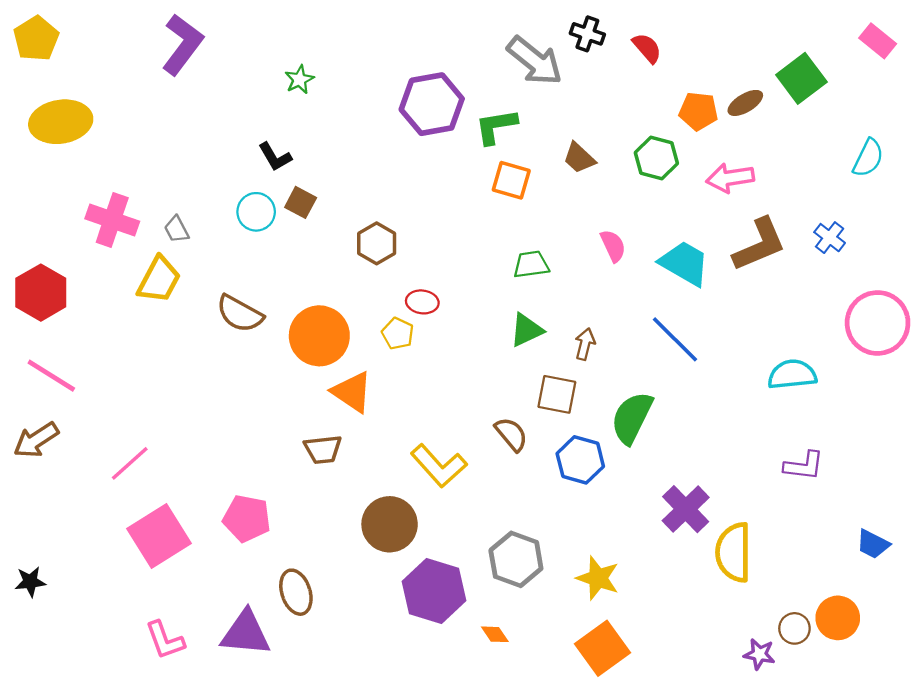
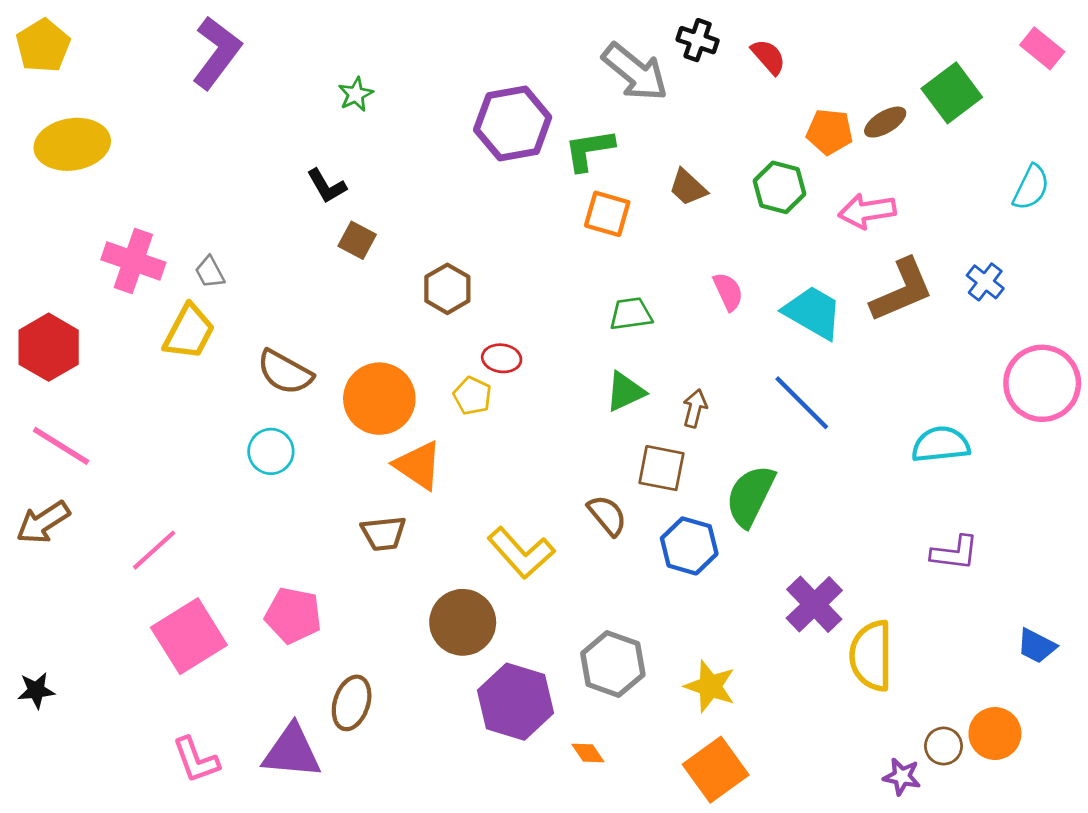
cyan circle: (256, 212) -> (271, 451), moved
brown ellipse: (296, 592) -> (352, 703), turned 36

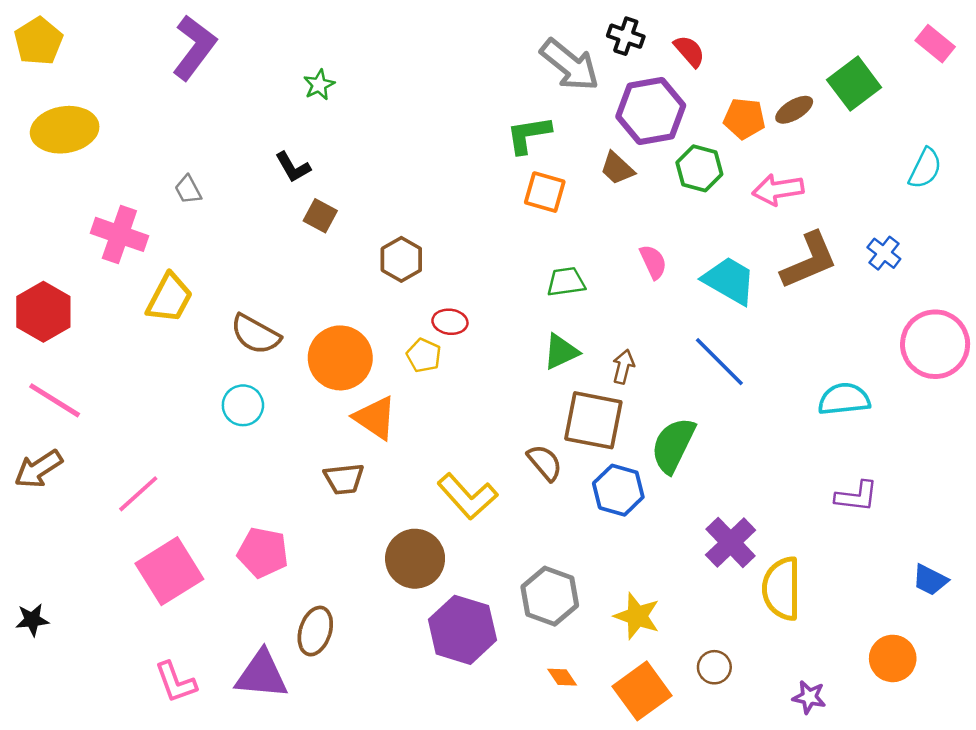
purple hexagon: (513, 123) -> (651, 111), moved
gray trapezoid: (210, 272) -> (188, 190), moved
brown square: (661, 468) -> (593, 420), size x1.4
brown circle: (944, 746) -> (714, 667), moved
orange diamond: (588, 753) -> (562, 677), moved

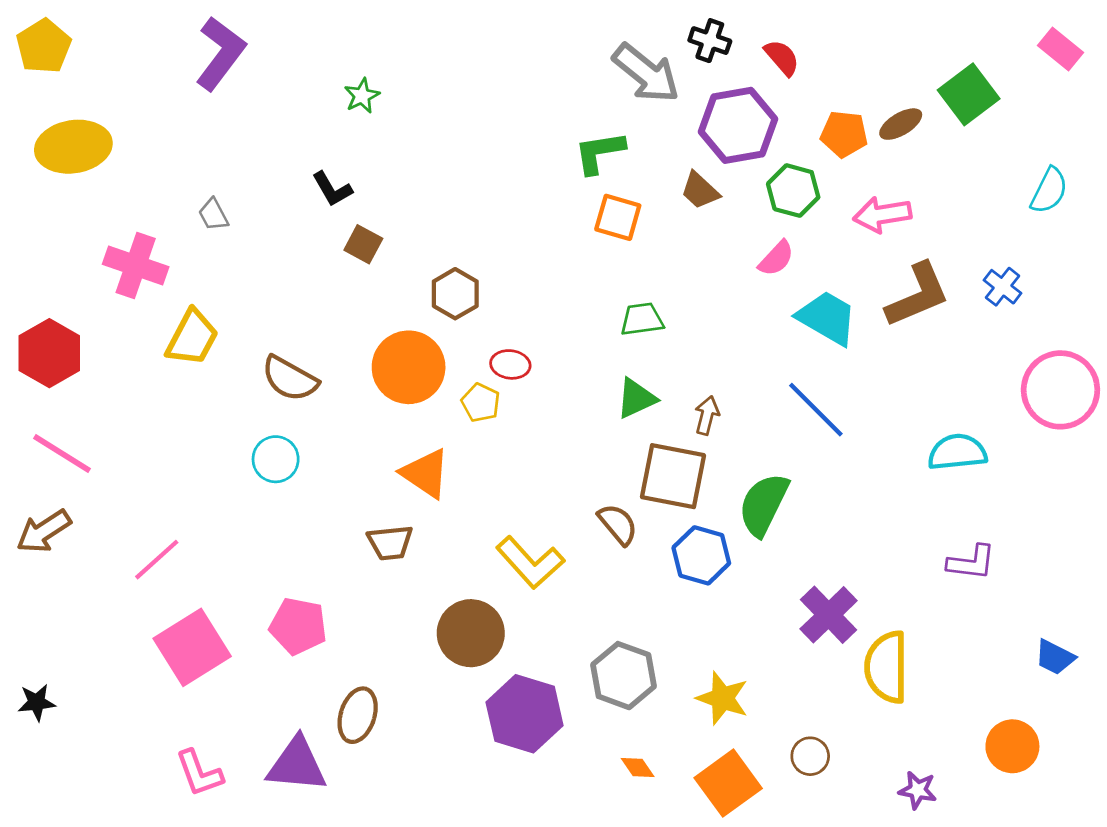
pink semicircle: (653, 262) -> (776, 258), moved, turned 68
orange circle: (340, 358) -> (409, 367), moved

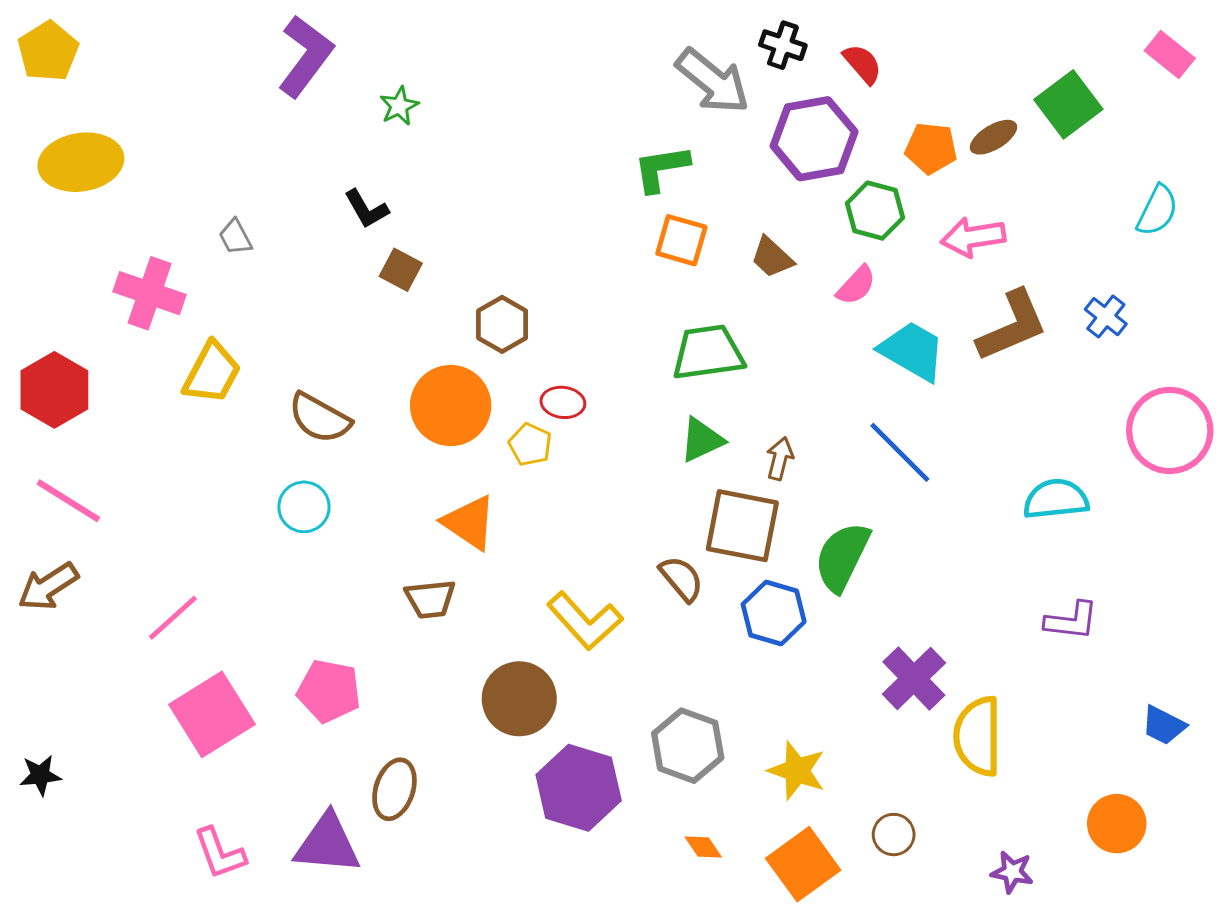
purple L-shape: (220, 53) -> (306, 56), moved
brown trapezoid: (700, 191) -> (772, 257), moved
green trapezoid: (642, 319) -> (708, 352), size x1.5

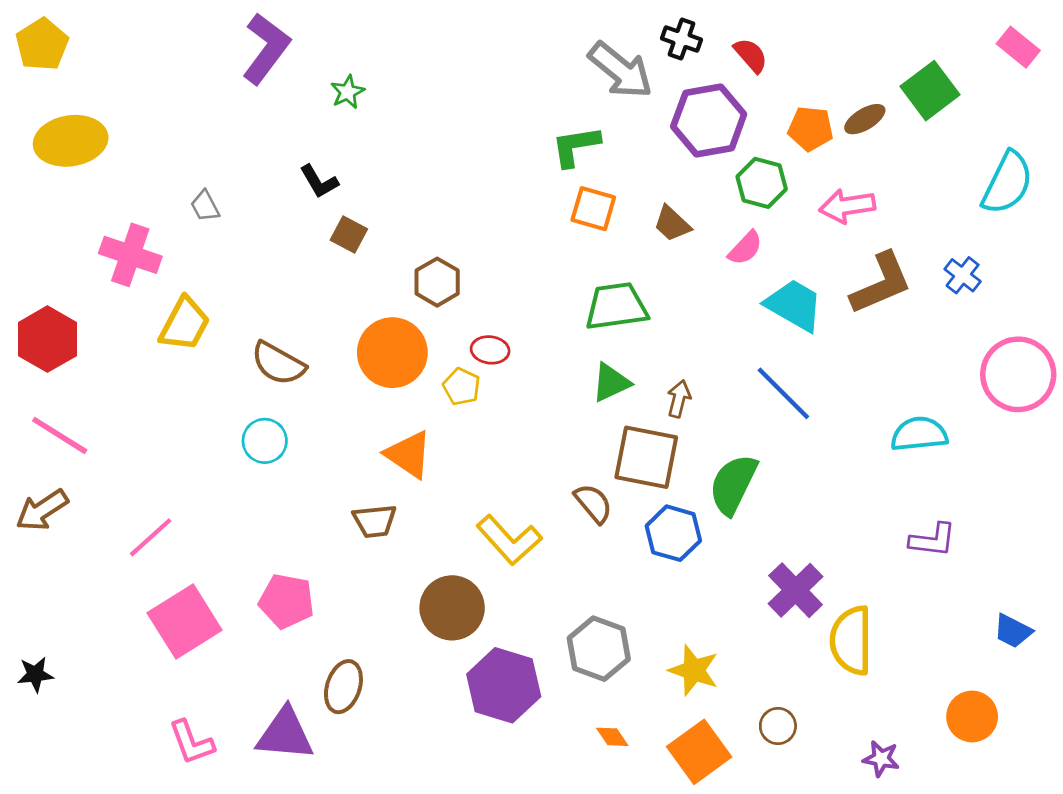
cyan semicircle: (1157, 211) -> (1007, 183), size x1.4

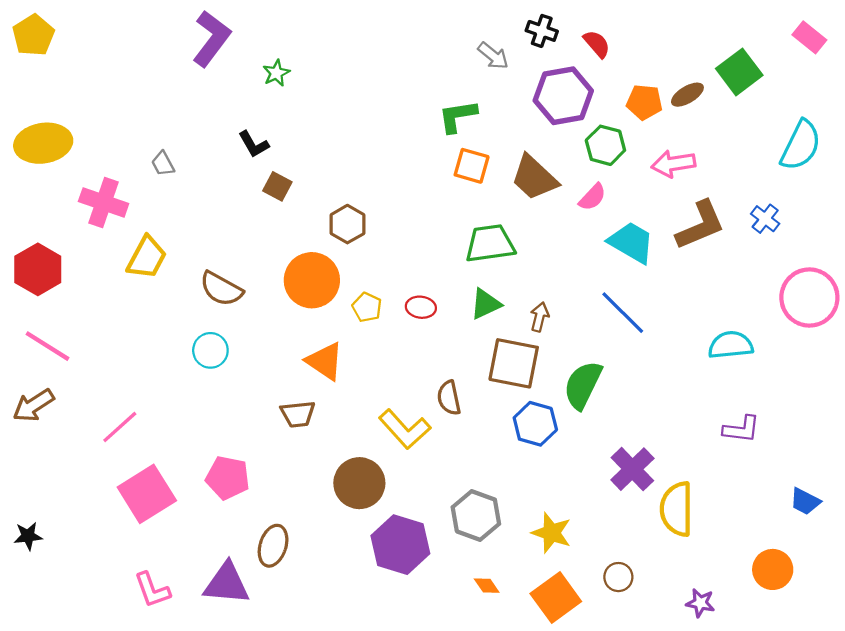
gray arrow: (620, 70) -> (493, 56), size x0.6
yellow ellipse: (71, 141) -> (43, 143), moved
brown trapezoid: (672, 224) -> (534, 178), size x1.6
red ellipse: (490, 350) -> (421, 307), moved
brown semicircle: (593, 503) -> (449, 398), moved, turned -152

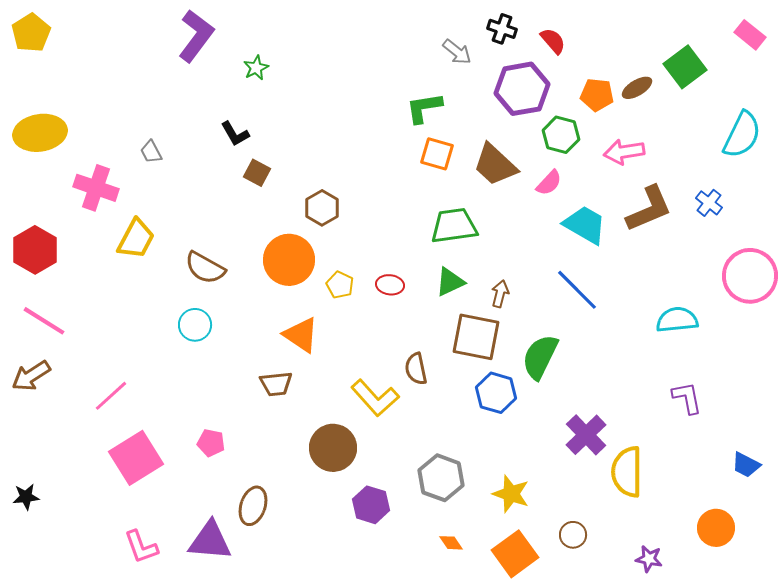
purple L-shape: (741, 429) -> (687, 398), turned -108
pink pentagon: (228, 478) -> (211, 443), size x0.7
purple hexagon: (400, 545) -> (371, 505), size x0.7

